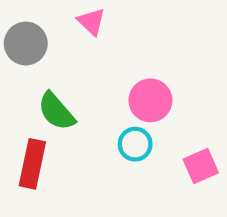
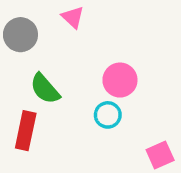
pink square: (201, 166) -> (160, 155), moved

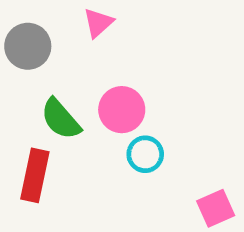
pink triangle: (73, 17) -> (98, 23), turned 35
pink circle: (120, 80) -> (122, 110), moved

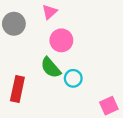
pink circle: (122, 110) -> (61, 40), moved
green semicircle: (61, 119) -> (51, 68), moved

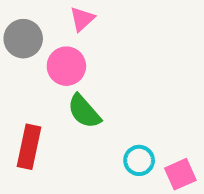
pink circle: (61, 40) -> (66, 66), moved
cyan circle: (73, 78) -> (139, 160), moved

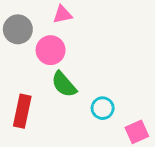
pink triangle: (82, 19) -> (62, 14), turned 30
cyan circle: (139, 160) -> (103, 108), moved

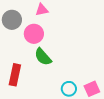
cyan circle: (103, 108) -> (69, 89), moved

